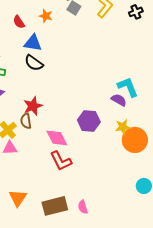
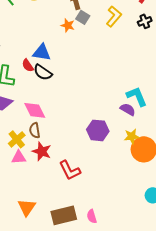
orange star: (46, 16) -> (68, 25), moved
red semicircle: (19, 22) -> (28, 65), moved
red star: (33, 106) -> (42, 151), moved, turned -30
pink diamond: (57, 138) -> (35, 110), moved

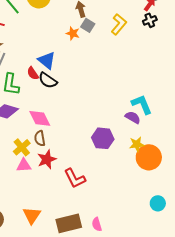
black cross: (145, 21) -> (150, 20), moved
blue triangle: (42, 52) -> (47, 60), turned 30
red star: (42, 151) -> (47, 159), turned 30

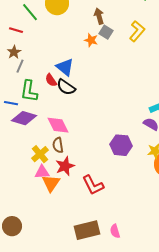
orange triangle: (32, 215) -> (51, 183), moved

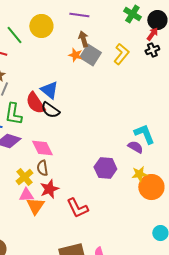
gray square: (106, 32) -> (90, 55), size x1.5
orange star: (91, 40) -> (75, 55), moved
red semicircle: (51, 80) -> (35, 103), size x1.6

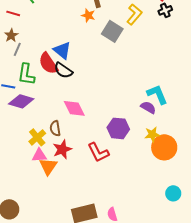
gray square: (90, 55) -> (112, 31), moved
pink diamond: (42, 148) -> (74, 108), moved
red L-shape: (77, 208) -> (98, 152), moved

